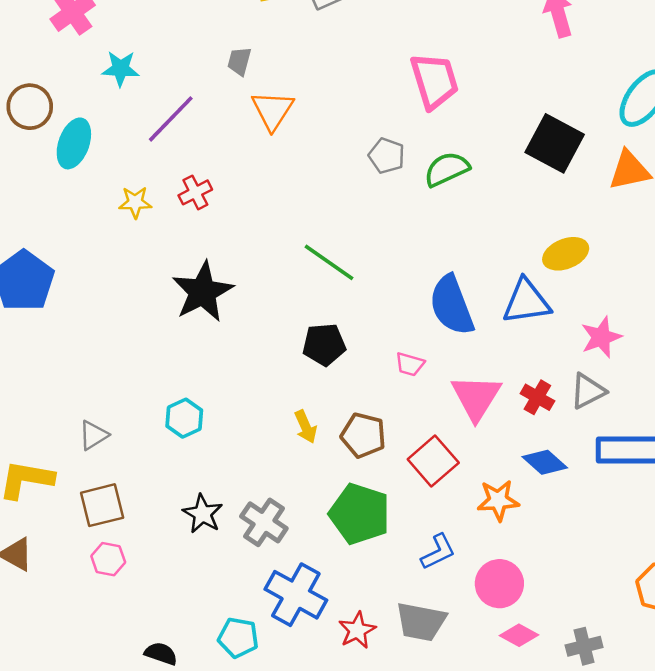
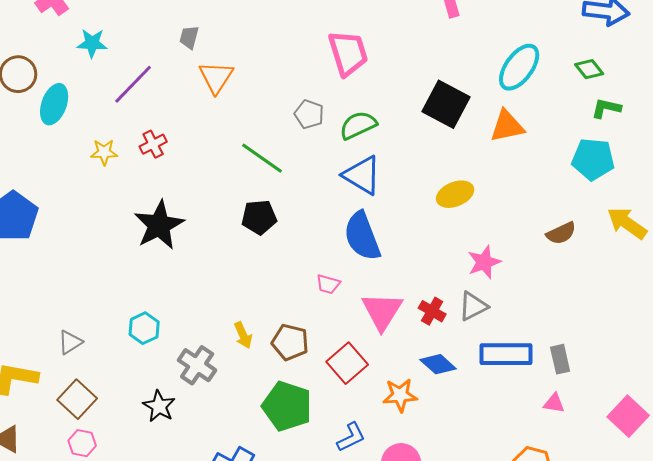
green line: (329, 262) -> (262, 158), moved
blue triangle: (526, 302) -> (362, 175), moved, turned 39
black pentagon: (324, 345) -> (259, 217), moved
brown square: (102, 505) -> (77, 399), turned -33
gray cross: (264, 522) -> (197, 365), moved

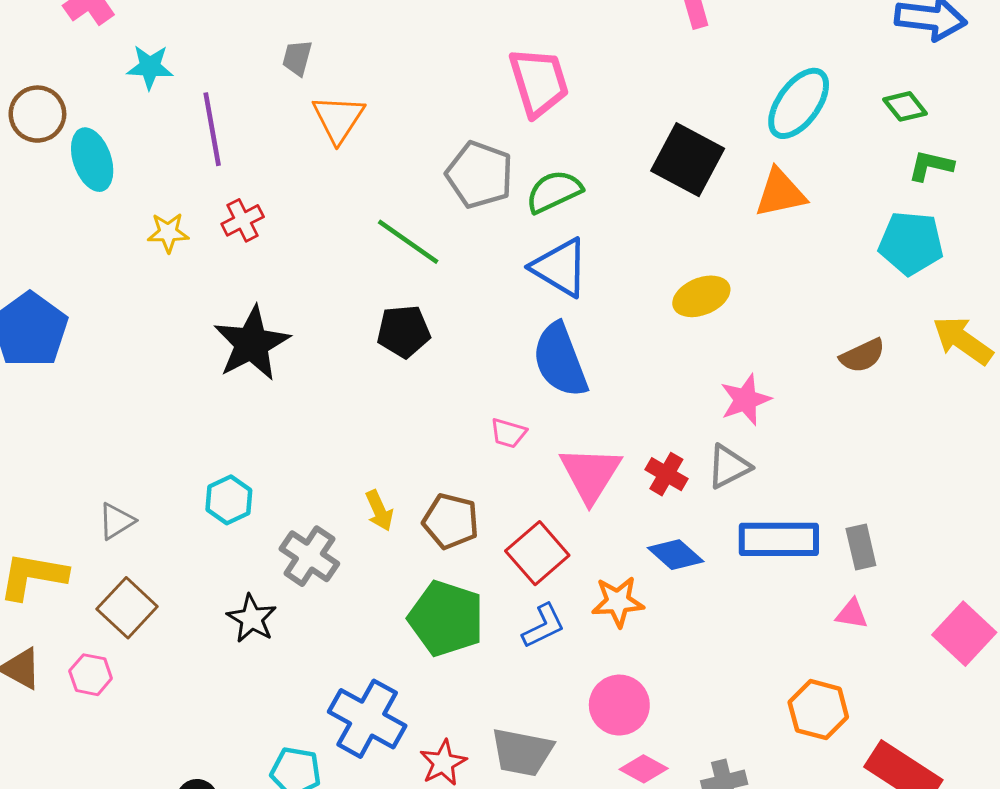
purple line: (133, 84) -> (212, 129), turned -54
cyan ellipse: (54, 104) -> (92, 160), turned -39
gray pentagon: (309, 114) -> (480, 175), size x1.5
blue L-shape: (351, 437) -> (543, 626), moved
pink hexagon: (82, 443) -> (91, 675), moved

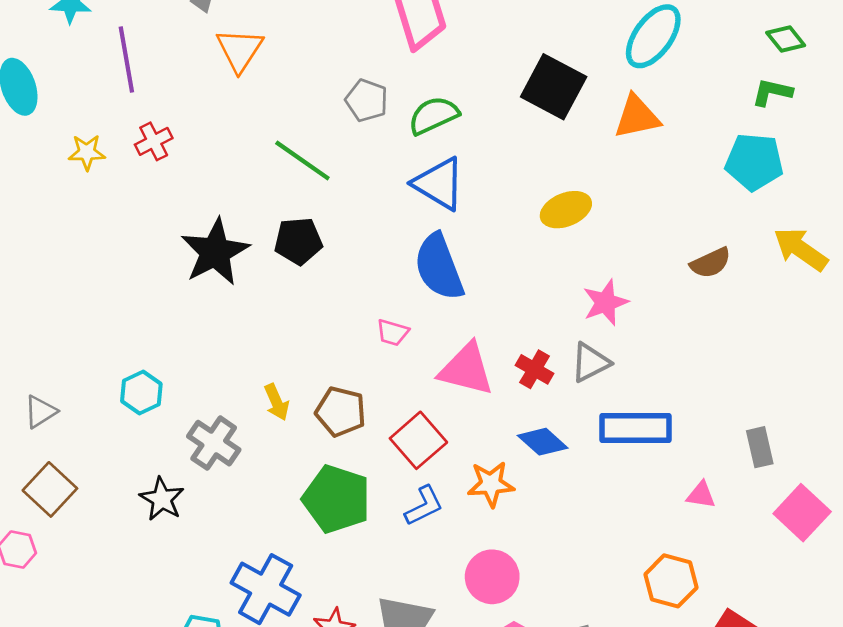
green diamond: (905, 106) -> (786, 39), moved
gray pentagon: (480, 175) -> (367, 100), size x0.7
black star: (252, 343) -> (215, 252), moved
pink triangle: (590, 474) -> (466, 369), turned -48
gray rectangle: (861, 547) -> (760, 447), moved

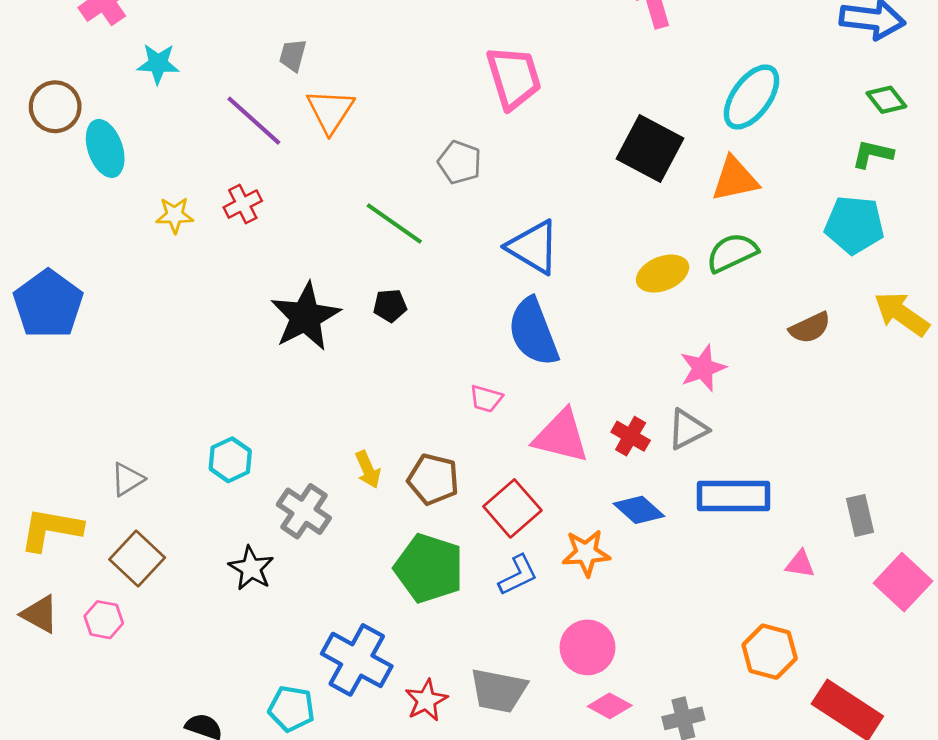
purple line: (126, 59) -> (254, 121), moved, turned -38
green semicircle: (433, 115) -> (732, 253), moved
black pentagon: (298, 241) -> (390, 306), size x0.7

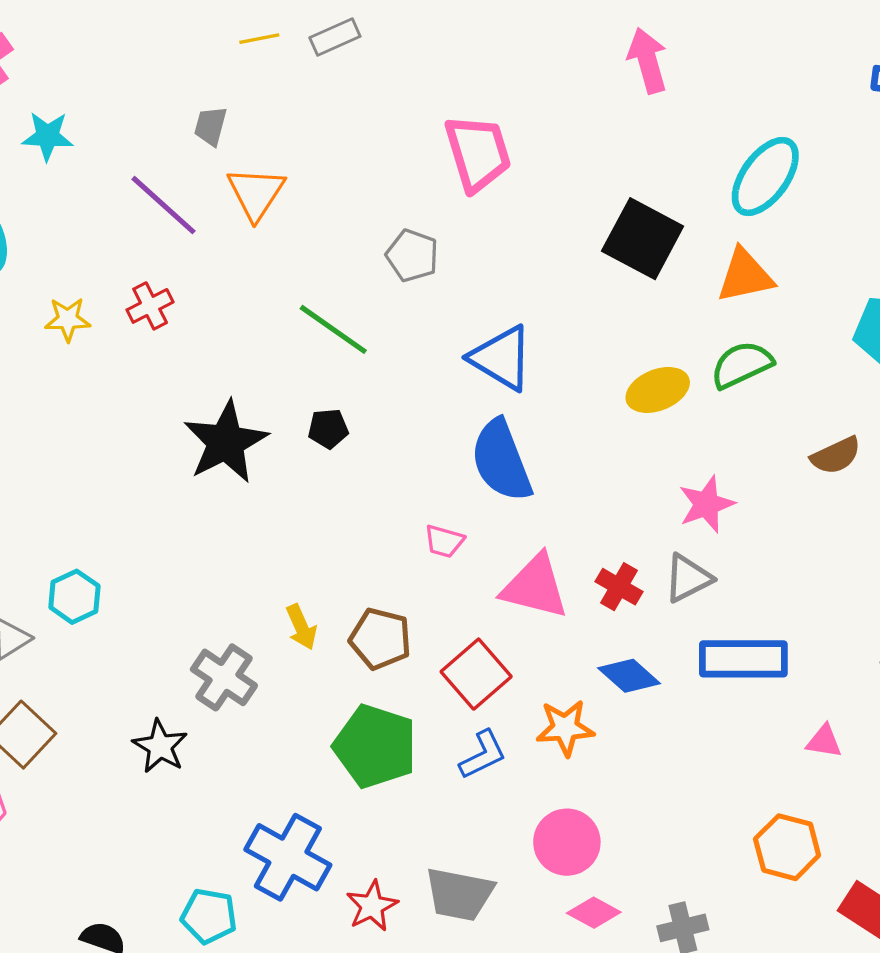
cyan hexagon: (230, 460) -> (74, 597), moved

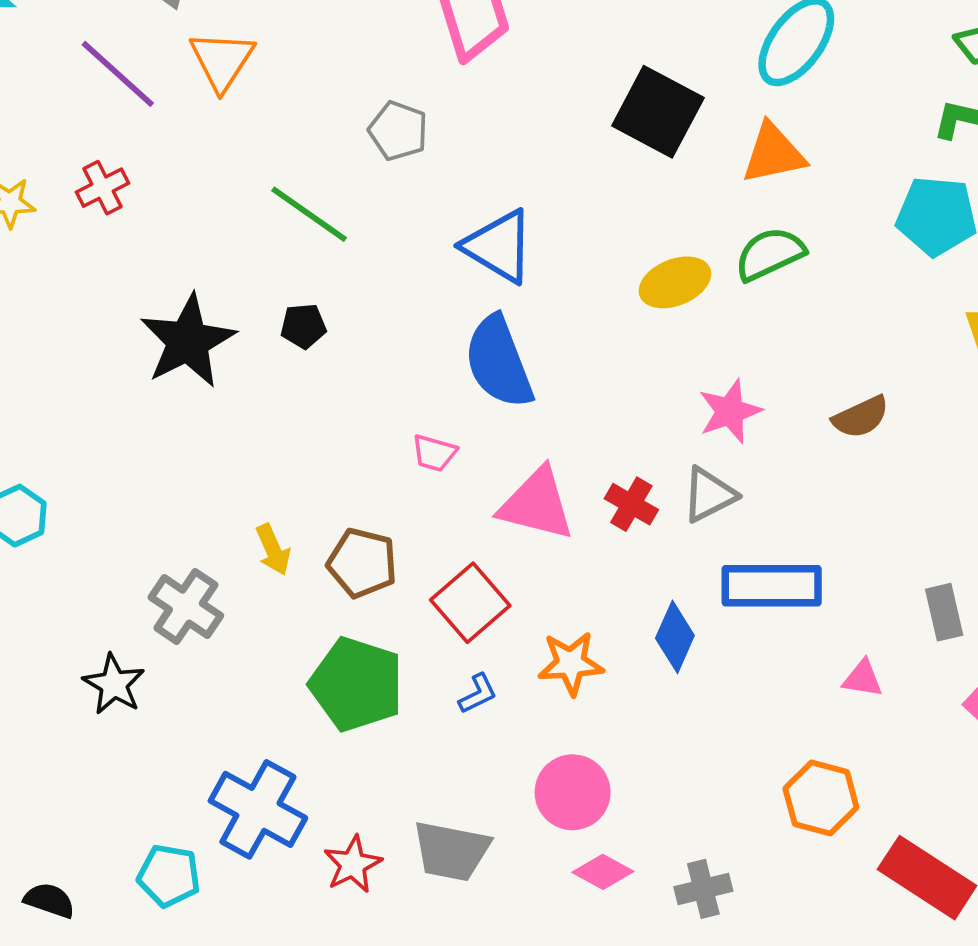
brown semicircle: (836, 456) -> (861, 417), moved
blue diamond: (629, 676) -> (675, 637), moved, turned 72
blue L-shape: (483, 755) -> (478, 694), size x0.7

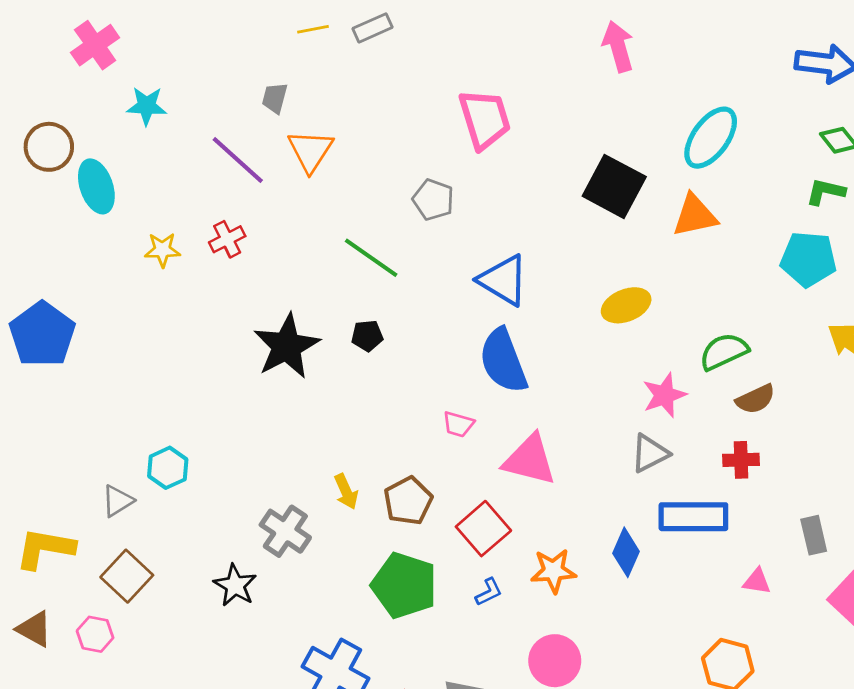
green semicircle: (770, 254) -> (724, 352), moved
red cross: (631, 504) -> (741, 460), moved, turned -32
brown pentagon: (362, 563) -> (408, 501), turned 30

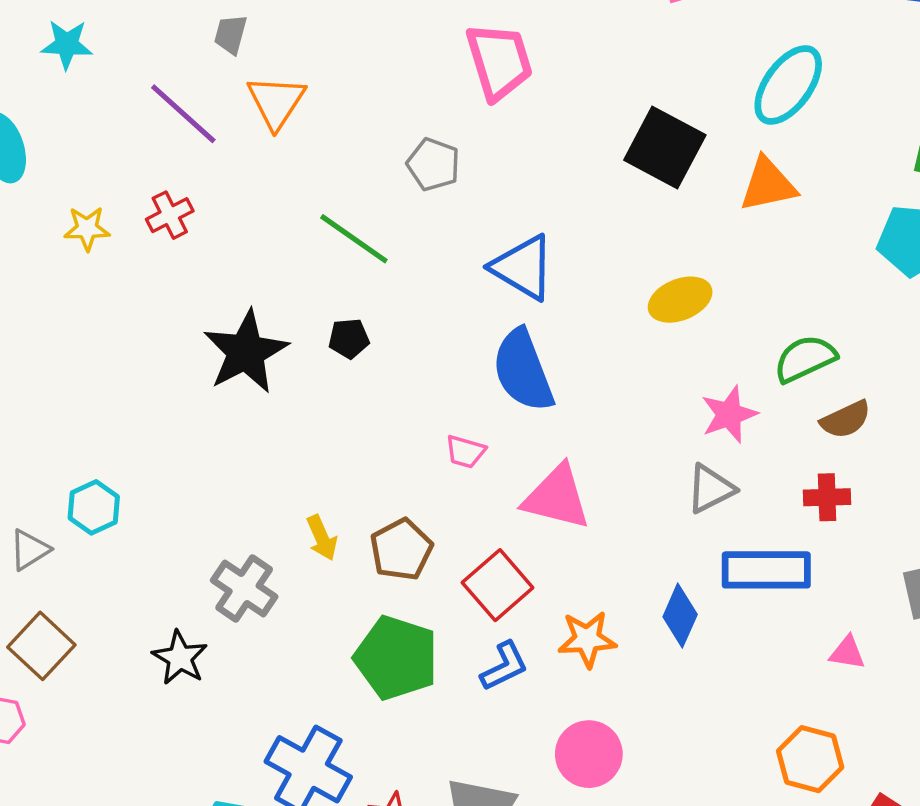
blue L-shape: (489, 592) -> (504, 666), size x1.4

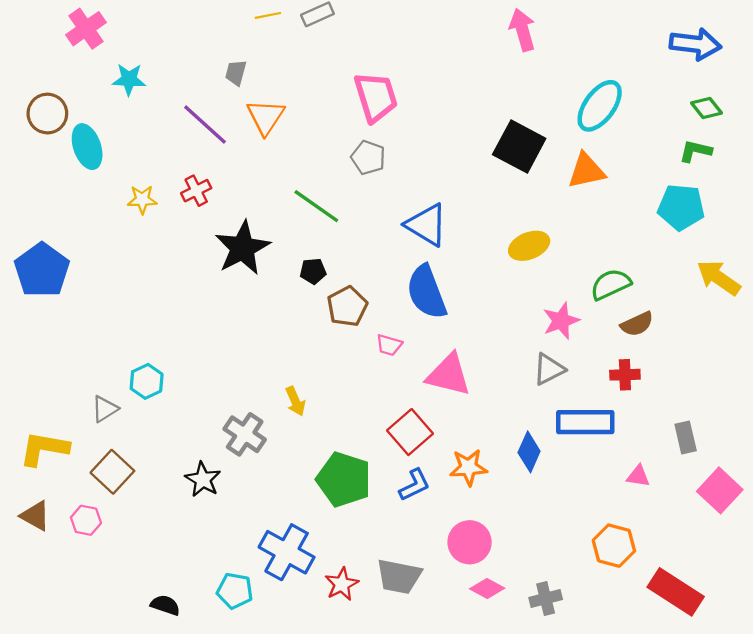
pink trapezoid: (499, 61) -> (376, 97), moved
black star: (246, 352) -> (242, 248), moved
brown pentagon: (401, 550) -> (347, 306), moved

